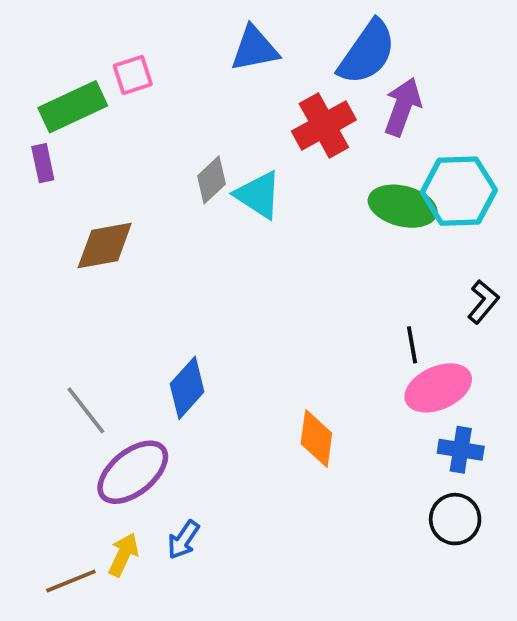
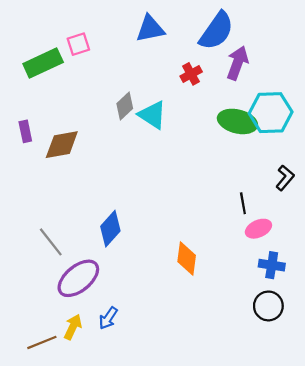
red cross: (324, 126) -> (191, 74), size x0.6
purple rectangle: (43, 163) -> (25, 131), moved
pink ellipse: (438, 388) -> (258, 229), size x0.7

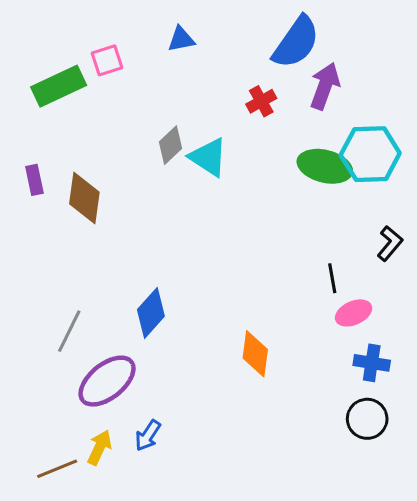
blue triangle: (150, 29) -> (181, 39), moved, size x0.7
brown diamond: (62, 145) -> (84, 198), turned -72
gray line: (51, 242) -> (69, 331), turned 64

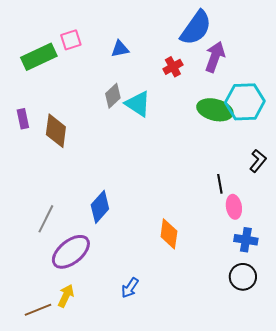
blue triangle: (181, 39) -> (120, 49), moved
pink ellipse: (354, 313) -> (234, 207), turned -75
blue arrow: (148, 435) -> (130, 288), moved

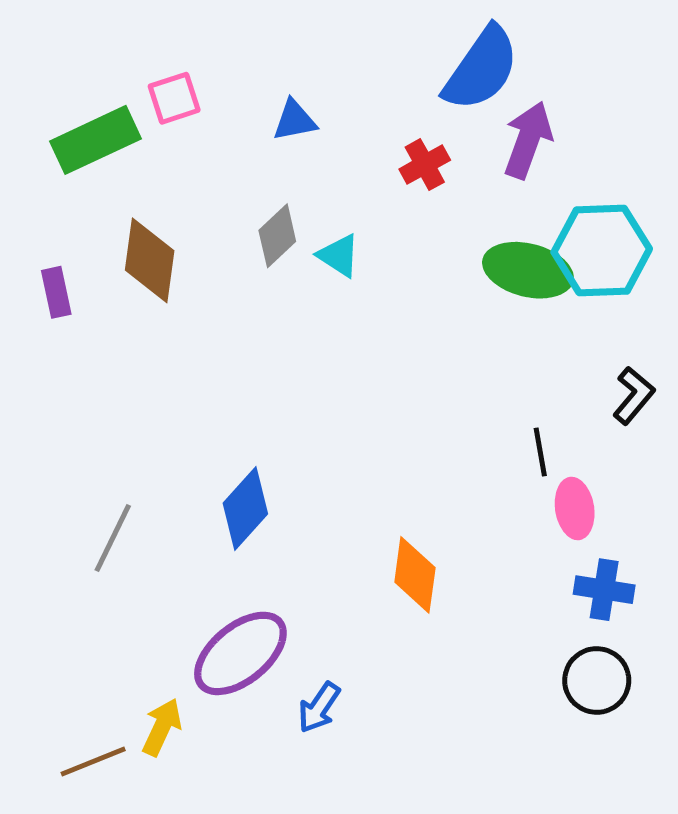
cyan triangle: (138, 104) -> (339, 255), size x0.7
brown diamond: (56, 131) -> (150, 260), moved
purple ellipse: (71, 252) -> (240, 653), moved

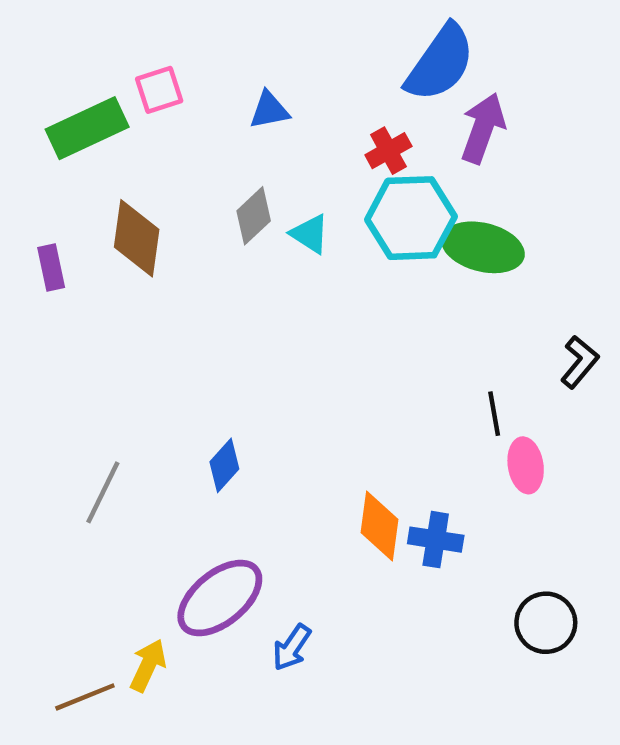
cyan hexagon: (602, 251) -> (411, 218), moved
blue diamond: (245, 508) -> (224, 465), size x0.7
blue cross: (604, 590) -> (436, 540), moved

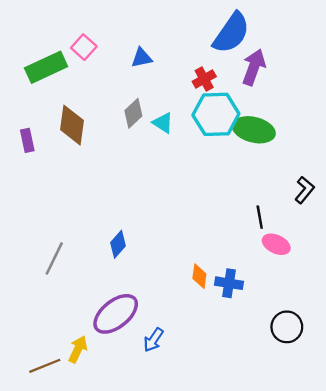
pink square: (159, 90) -> (84, 47), turned -30
pink ellipse: (526, 465) -> (276, 244), turned -56
orange diamond: (379, 526) -> (199, 276), size x0.7

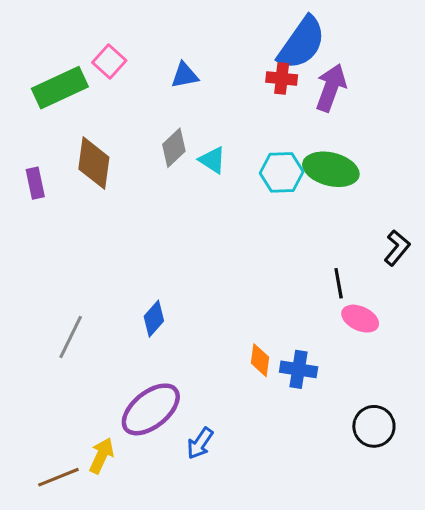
red cross: (204, 79) -> (282, 78), moved, turned 35
cyan hexagon: (216, 114) -> (282, 172), moved, size x0.7

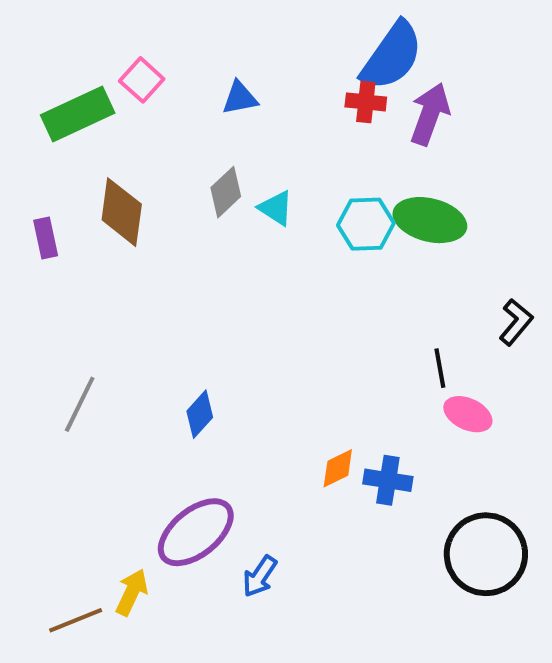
gray line: (71, 337) -> (80, 404), moved
orange diamond: (260, 360) -> (338, 468), turned 56
black circle: (374, 426) -> (486, 554), size x1.5

